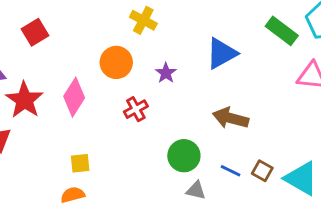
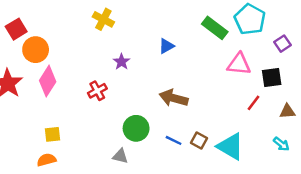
blue triangle: (222, 53) -> (166, 46), size x0.6
orange circle: (116, 62) -> (36, 50), moved
gray triangle: (196, 190) -> (120, 156), moved

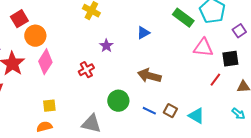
cyan triangle: (230, 146) -> (196, 116), size x0.7
gray triangle: (120, 156) -> (91, 124), moved, size x1.5

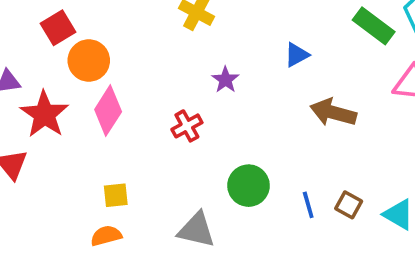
brown arrow: (149, 76) -> (333, 112), moved
blue line: (149, 111) -> (308, 205), turned 48

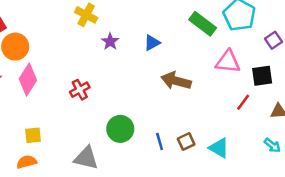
purple star: (225, 80) -> (110, 42), moved
brown square: (349, 205) -> (186, 142), turned 36

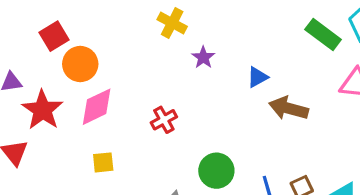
blue triangle: (152, 43) -> (257, 77), moved
pink diamond: (28, 80) -> (97, 107), turned 32
yellow square: (33, 135) -> (103, 162), moved

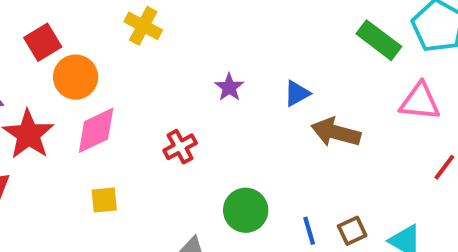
yellow cross: (172, 23) -> (143, 26), moved
purple star: (203, 57) -> (229, 87), moved

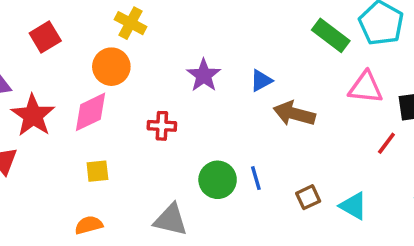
orange circle: (76, 77) -> (111, 67), moved
purple star: (229, 87) -> (204, 75), size x1.4
red cross: (180, 147) -> (162, 126), turned 32
blue line: (309, 231) -> (256, 178), moved

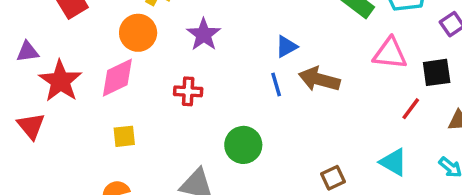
purple star: (204, 75) -> (204, 34), moved
blue line: (256, 178) -> (276, 85), moved
brown square: (308, 197) -> (333, 178), moved
cyan triangle: (353, 206) -> (393, 162), moved

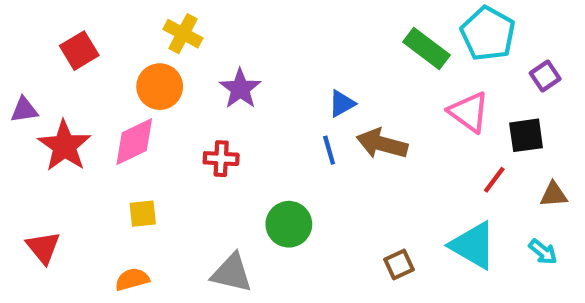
pink triangle: (390, 53) -> (469, 112), turned 30
red triangle: (31, 126) -> (43, 248), moved
cyan triangle: (393, 162) -> (473, 245), size x1.4

